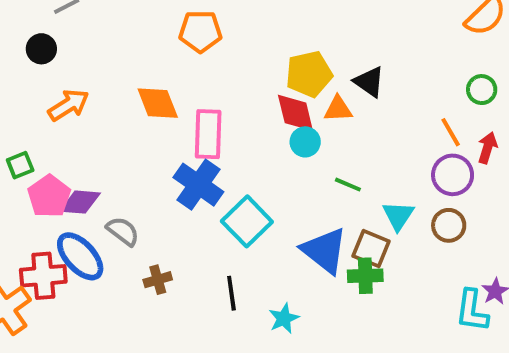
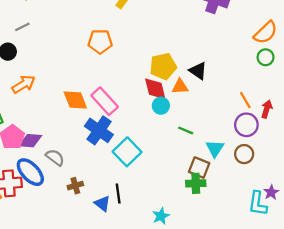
green circle: (482, 90) -> (266, 57), moved
orange diamond: (158, 103) -> (75, 100), moved
pink rectangle: (208, 134) -> (105, 101), turned -44
blue triangle: (325, 251) -> (102, 204), moved, size x0.6
cyan star: (284, 318) -> (161, 216), moved

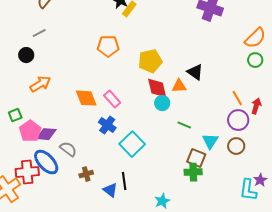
yellow pentagon: (163, 66) -> (150, 61), moved
pink rectangle: (105, 101) -> (112, 99), size x0.7
blue cross: (99, 130) -> (107, 125), size x0.7

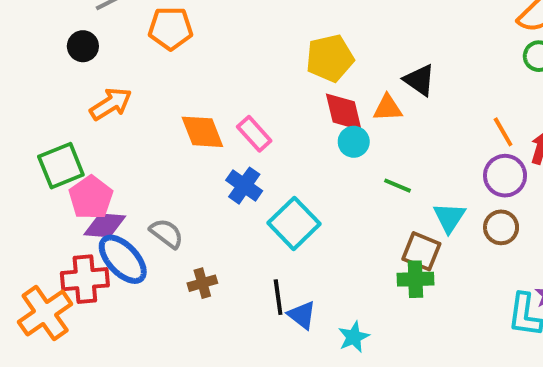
orange pentagon: (108, 46) -> (171, 28), moved
green square: (15, 115) -> (61, 166), size x1.6
purple diamond: (46, 134) -> (105, 225), moved
blue triangle: (110, 190) -> (302, 315), moved

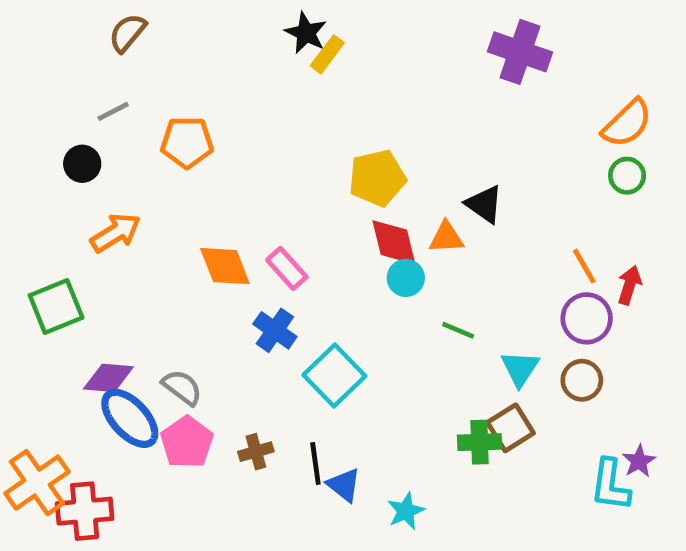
pink pentagon: (91, 198) -> (187, 442), moved
brown square: (421, 251) -> (510, 428), moved, turned 36
red cross: (85, 279) -> (85, 511), moved
brown cross: (202, 283) -> (256, 452), moved

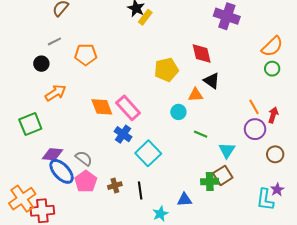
red diamond: (394, 242) -> (202, 54), moved
pink rectangle: (287, 268) -> (128, 108), size x1.4
brown circle: (582, 380) -> (275, 154), moved
blue triangle: (344, 485) -> (184, 200), moved, turned -42
cyan star: (406, 511) -> (160, 214), moved

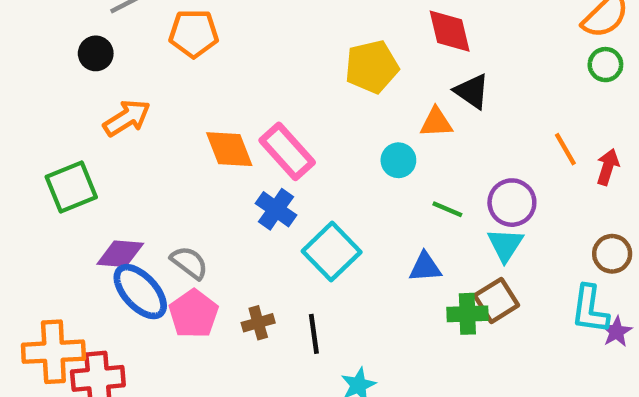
purple circle: (255, 129) -> (512, 203), moved
orange cross: (22, 199) -> (53, 352), turned 32
blue triangle: (184, 200) -> (425, 267), moved
cyan L-shape: (265, 200) -> (590, 309), moved

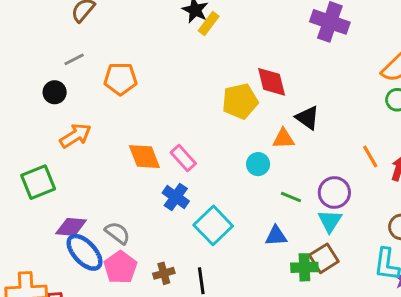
red diamond: (450, 31) -> (272, 82), moved
pink rectangle: (287, 151) -> (183, 158), size x0.7

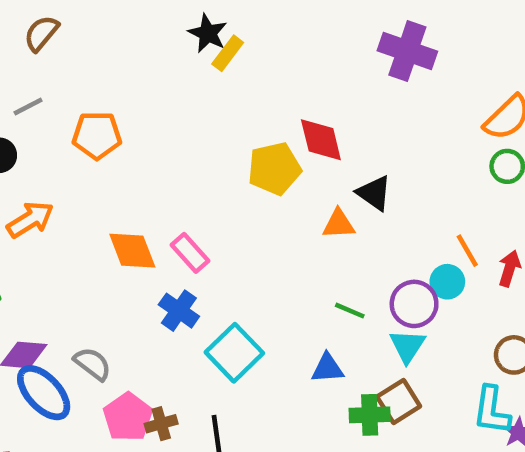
cyan circle: (258, 164) -> (447, 282), moved
pink pentagon: (120, 267) -> (128, 417), moved

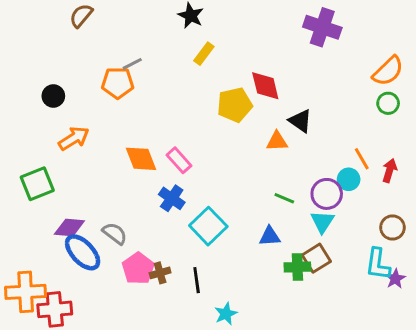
yellow rectangle: (228, 53) -> (204, 54), moved
gray line: (28, 106) -> (132, 64), moved

